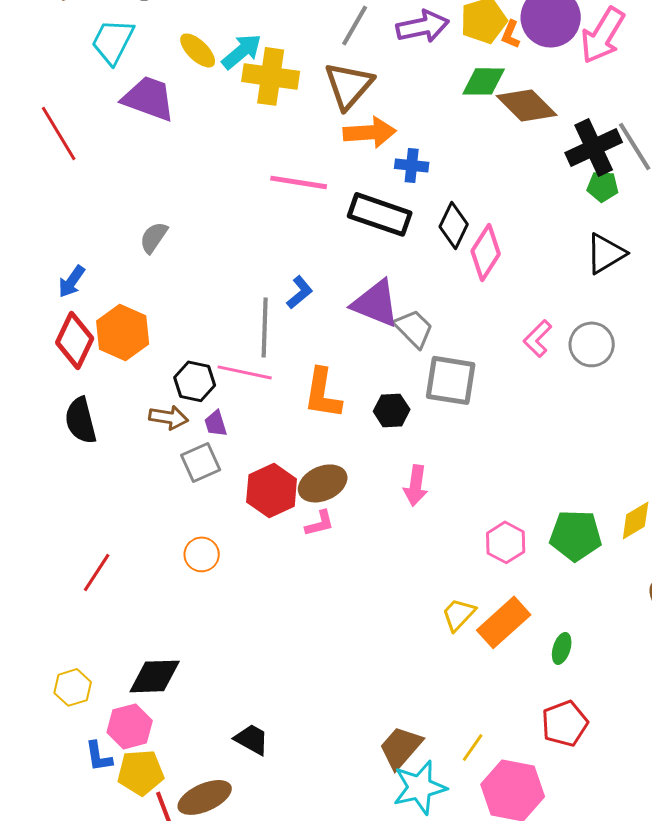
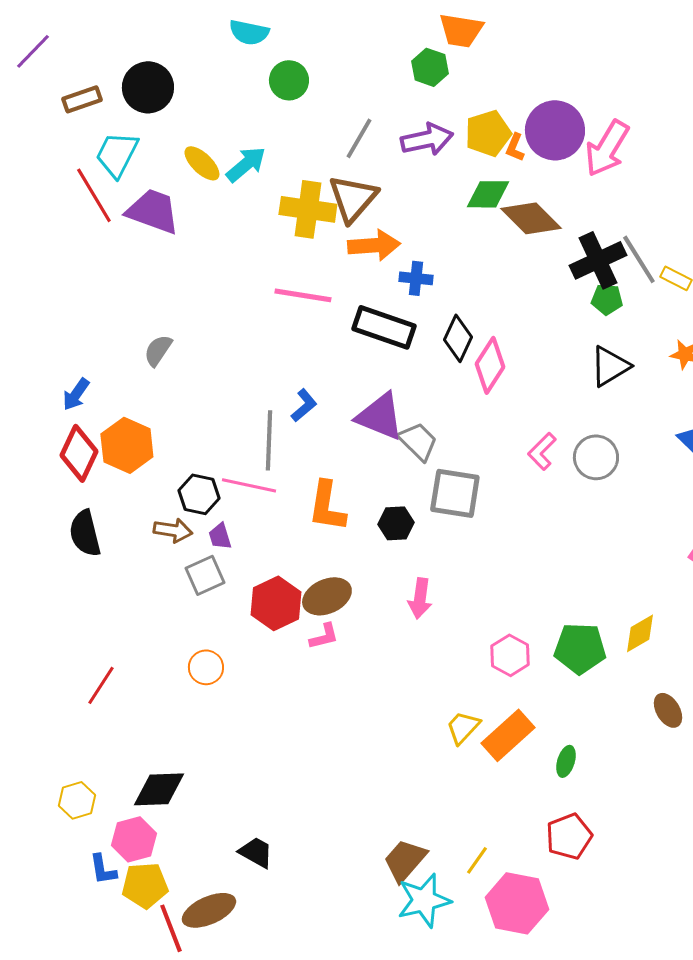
yellow cross: (271, 76) -> (308, 209), moved
red line: (59, 133) -> (94, 195), moved

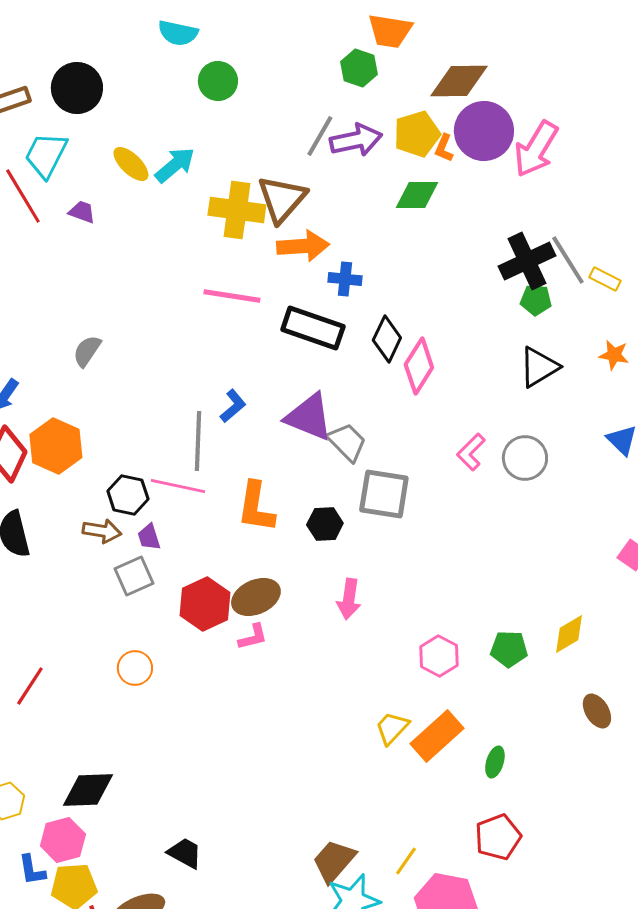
gray line: (359, 138) -> (320, 136), moved
purple trapezoid: (153, 211) -> (82, 212), size x0.5
brown diamond: (531, 218) -> (459, 81), moved, turned -46
green pentagon: (580, 648) -> (509, 649), size x0.7

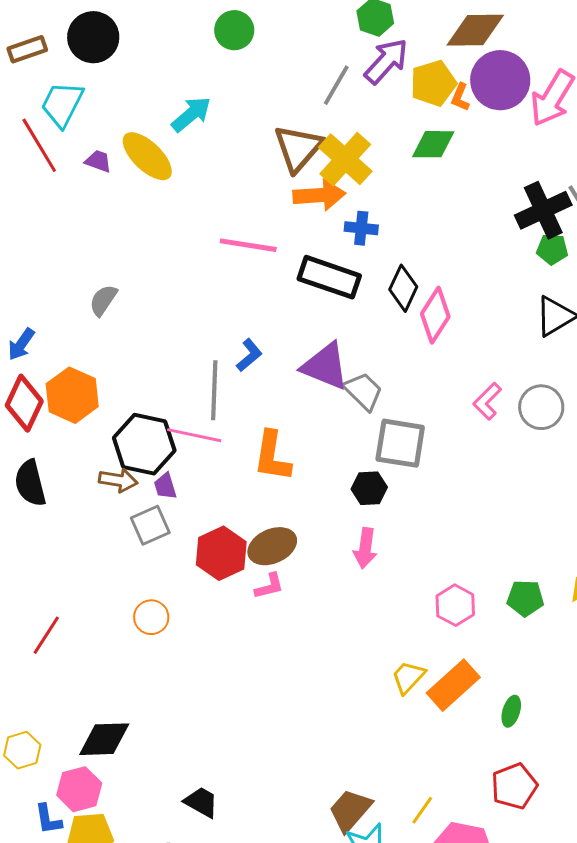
purple arrow: (356, 140) -> (386, 61), moved, turned -36
yellow ellipse: (131, 164) -> (147, 156), moved, size x1.4
yellow cross: (237, 210) -> (345, 159), moved, turned 34
black hexagon: (128, 495) -> (144, 444), size x1.5
black hexagon: (325, 524) -> (369, 488), moved

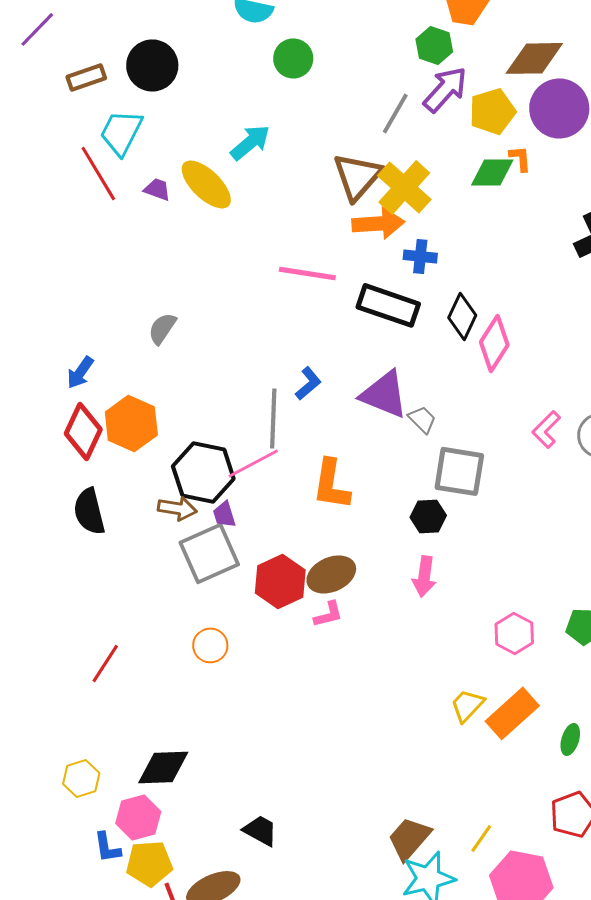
orange L-shape: (460, 97) -> (520, 158), moved, turned 152
gray trapezoid: (363, 391) -> (422, 419), size x0.7
pink line: (194, 435) -> (253, 463), turned -40
gray square: (150, 525) -> (209, 553), size x1.5

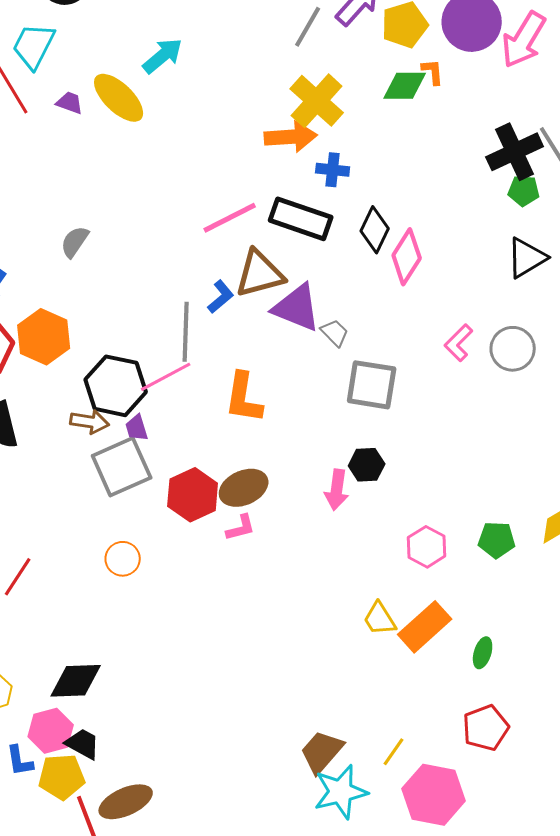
brown triangle: (357, 176) -> (260, 274), moved, turned 34
pink line: (307, 273) -> (230, 218), moved, turned -36
black hexagon: (428, 516) -> (367, 465), moved
yellow trapezoid: (467, 705) -> (380, 619), turned -75
black trapezoid: (260, 830) -> (83, 744), moved

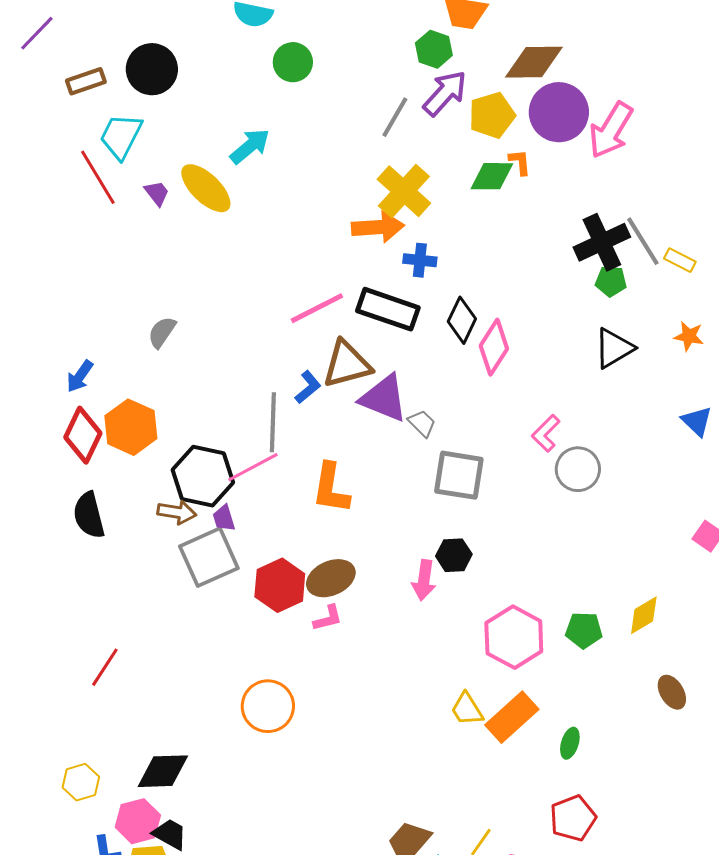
purple trapezoid: (70, 103) -> (157, 193), turned 32
gray circle: (513, 349) -> (578, 469), moved
pink hexagon: (427, 547) -> (514, 637), size x1.5
orange circle: (123, 559) -> (268, 706), moved, size x1.5

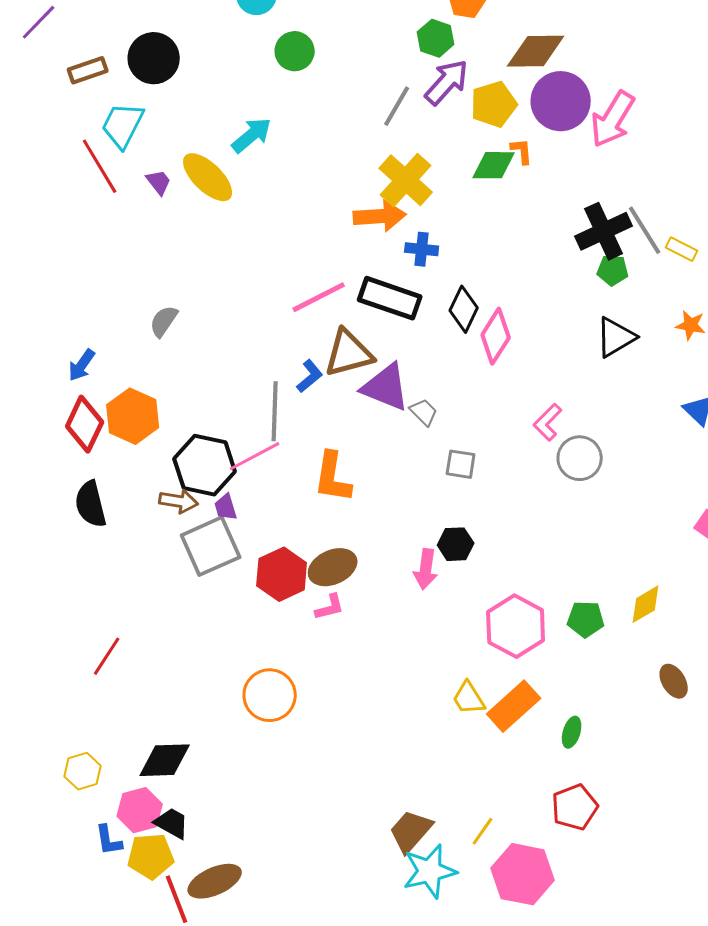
gray square: (459, 475) -> (461, 464), size x0.6

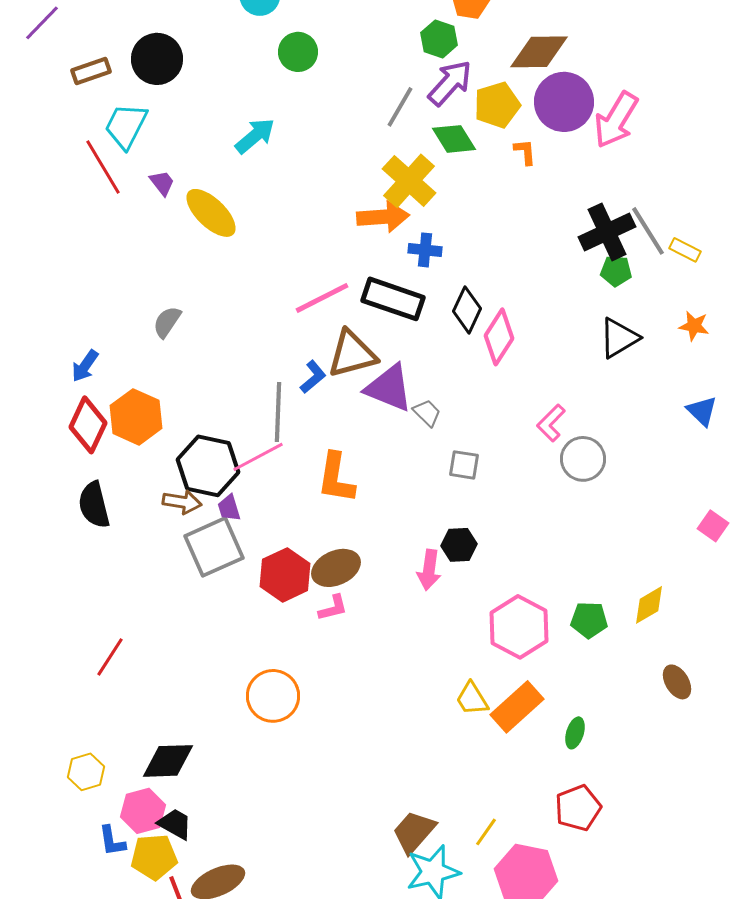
green diamond: (494, 165) -> (454, 139), moved, turned 57
yellow ellipse: (208, 177) -> (211, 213), moved

